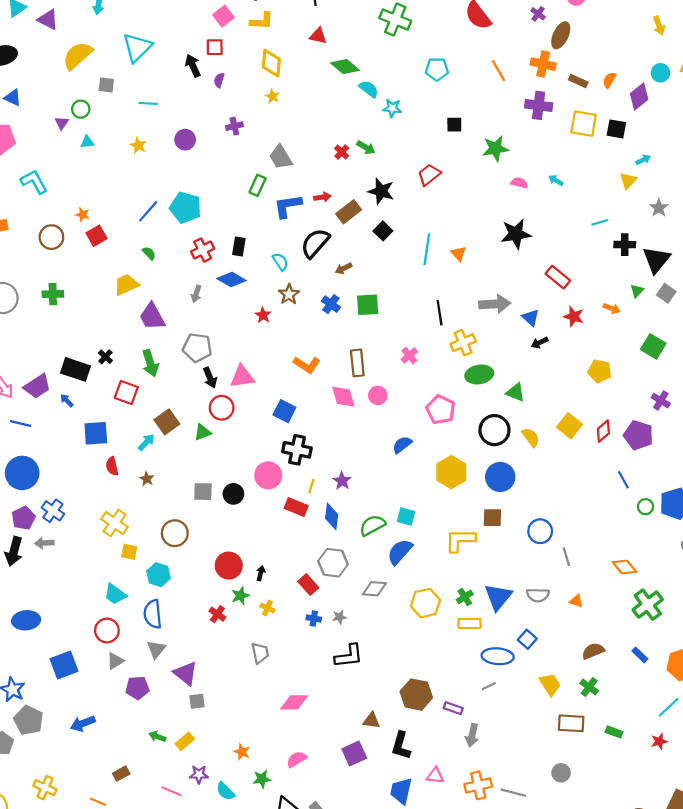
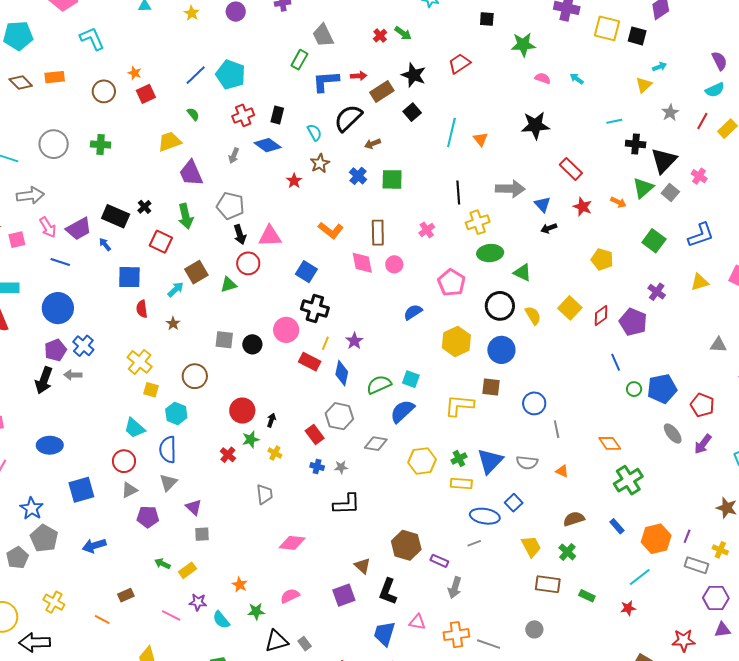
green triangle: (637, 291) -> (643, 188), size x1.6
purple triangle: (186, 673) -> (194, 507), size x0.7
brown triangle: (371, 721) -> (362, 566), turned 30

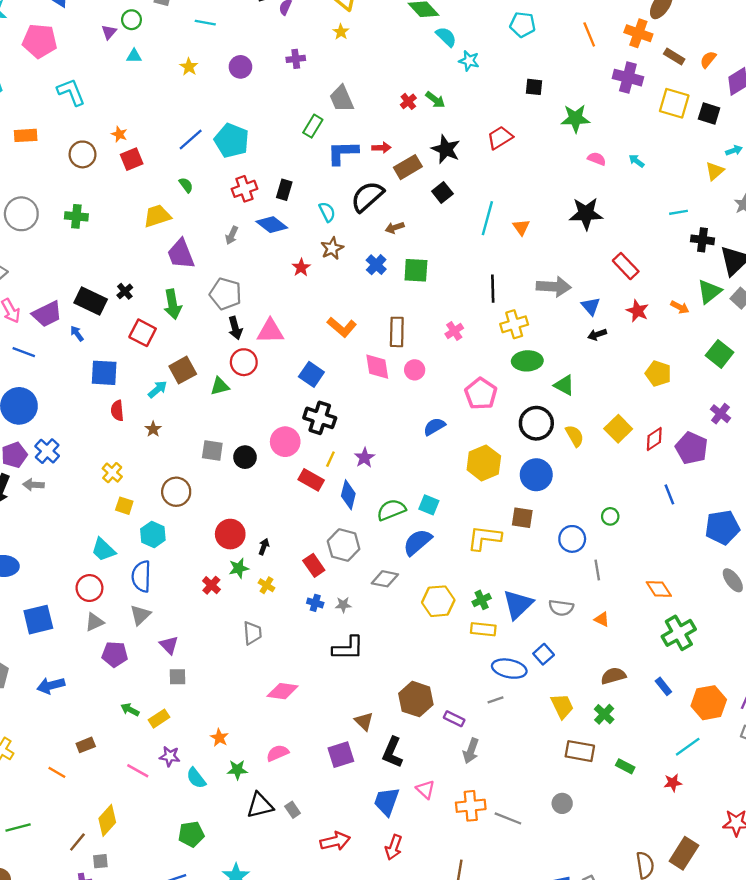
yellow cross: (140, 362) -> (112, 473), size x0.7
green circle: (634, 389) -> (610, 516), moved
pink triangle: (417, 622) -> (425, 790), turned 30

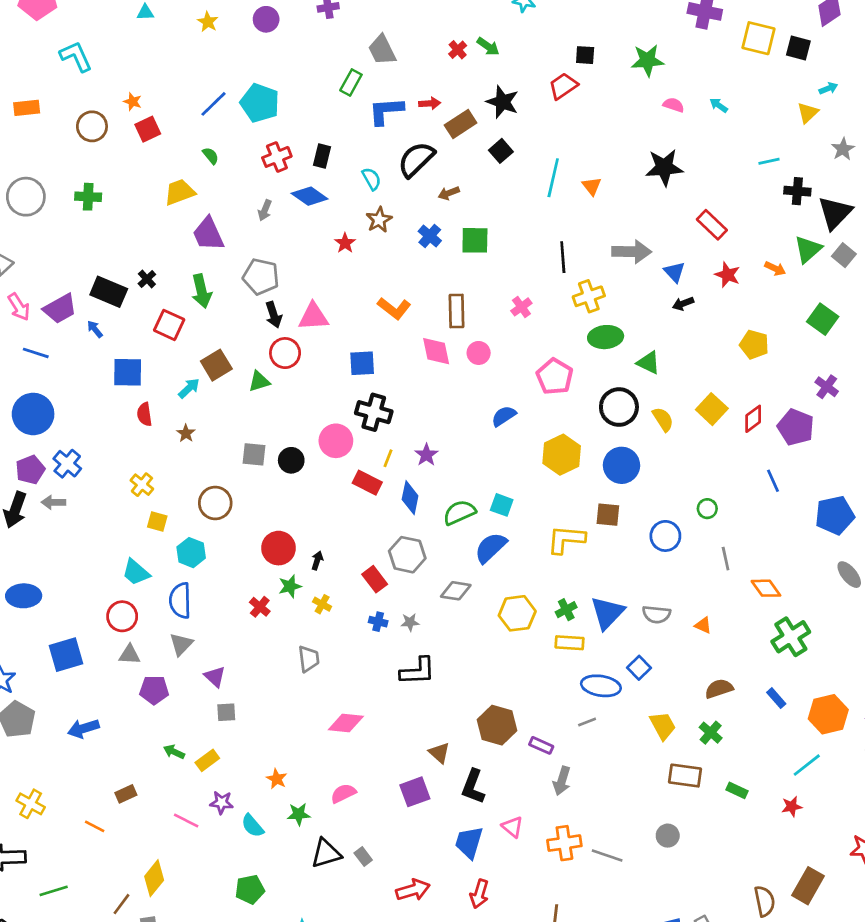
black square: (534, 87) -> (585, 55), moved
blue square: (311, 374) -> (362, 363), turned -35
gray line: (597, 570) -> (726, 559), moved
gray triangle: (95, 622) -> (130, 655), turned 30

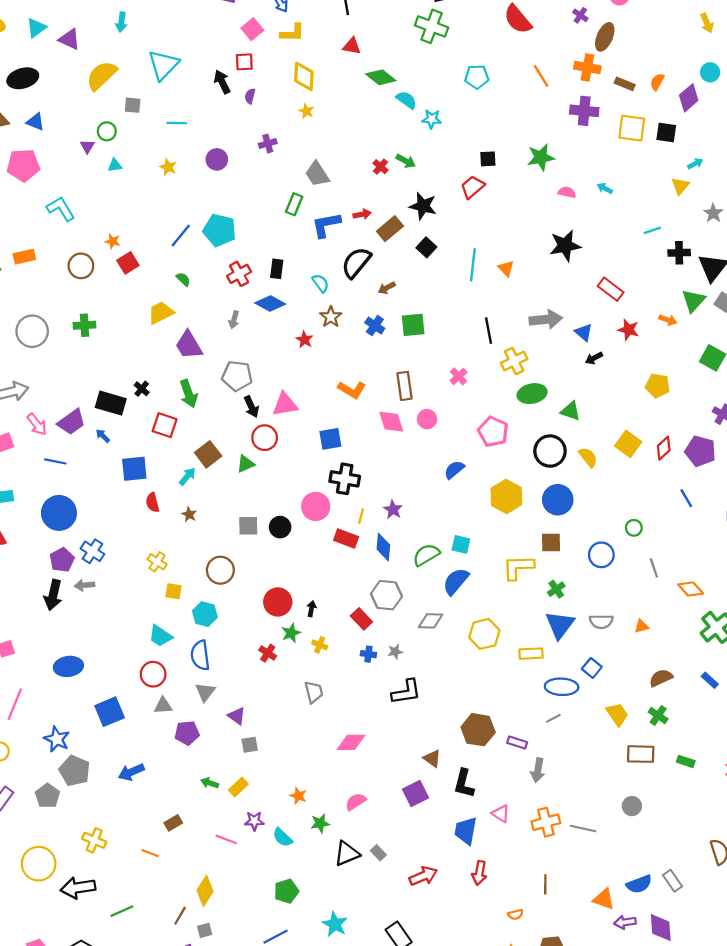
green cross: (566, 610) -> (556, 589), moved
orange triangle: (703, 625) -> (641, 626), turned -32

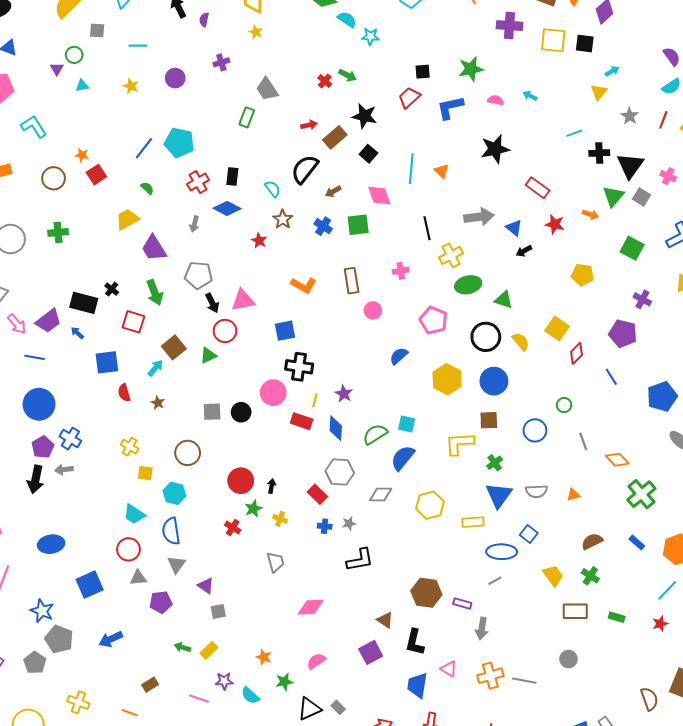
blue L-shape: (326, 225) -> (450, 108), moved
pink cross: (459, 376) -> (401, 271), turned 35
pink diamond: (391, 422) -> (379, 195), moved
red diamond: (664, 448) -> (576, 353), moved

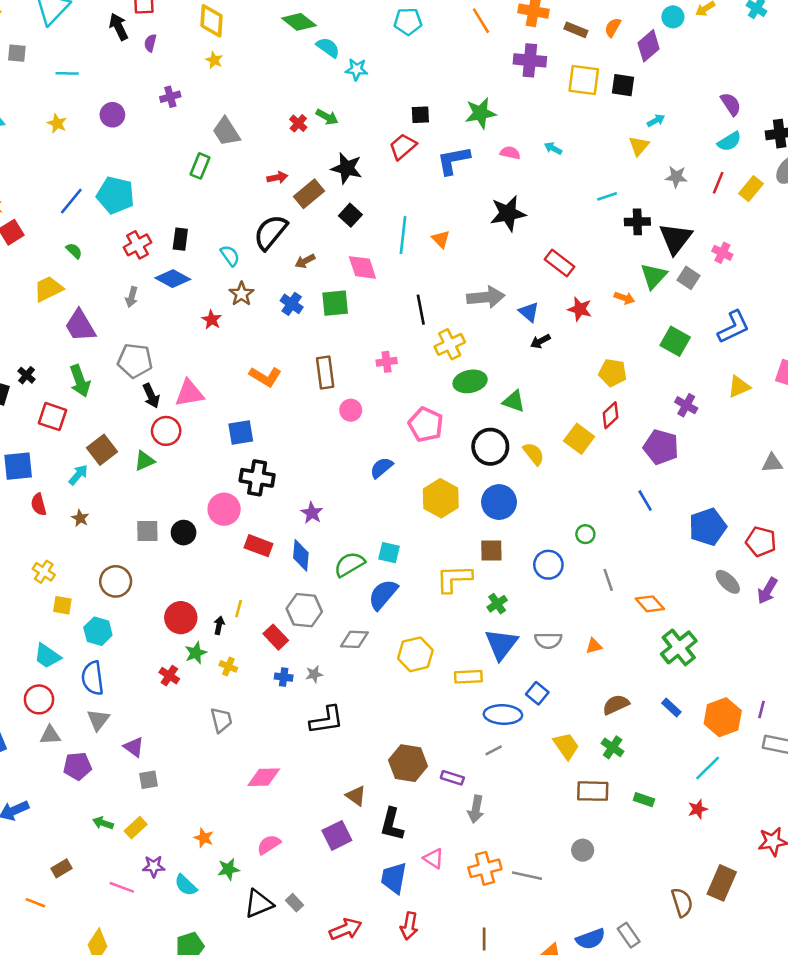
gray star: (630, 116) -> (676, 177), turned -30
red diamond: (576, 353) -> (611, 415), moved
yellow line: (315, 400) -> (239, 609), moved

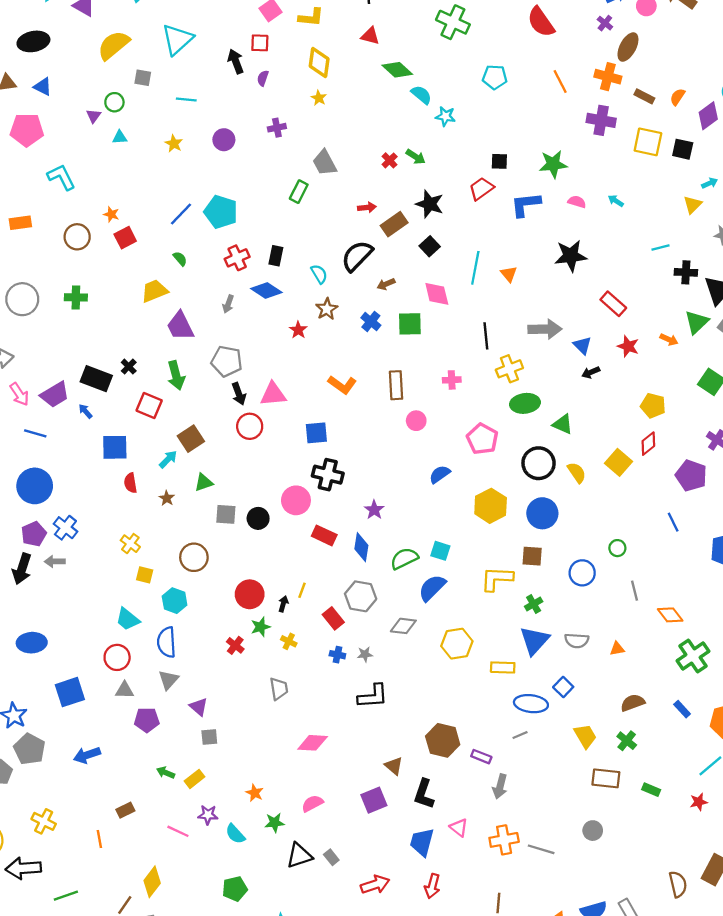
green triangle: (144, 461) -> (204, 482), moved
orange line: (35, 903) -> (99, 839), turned 54

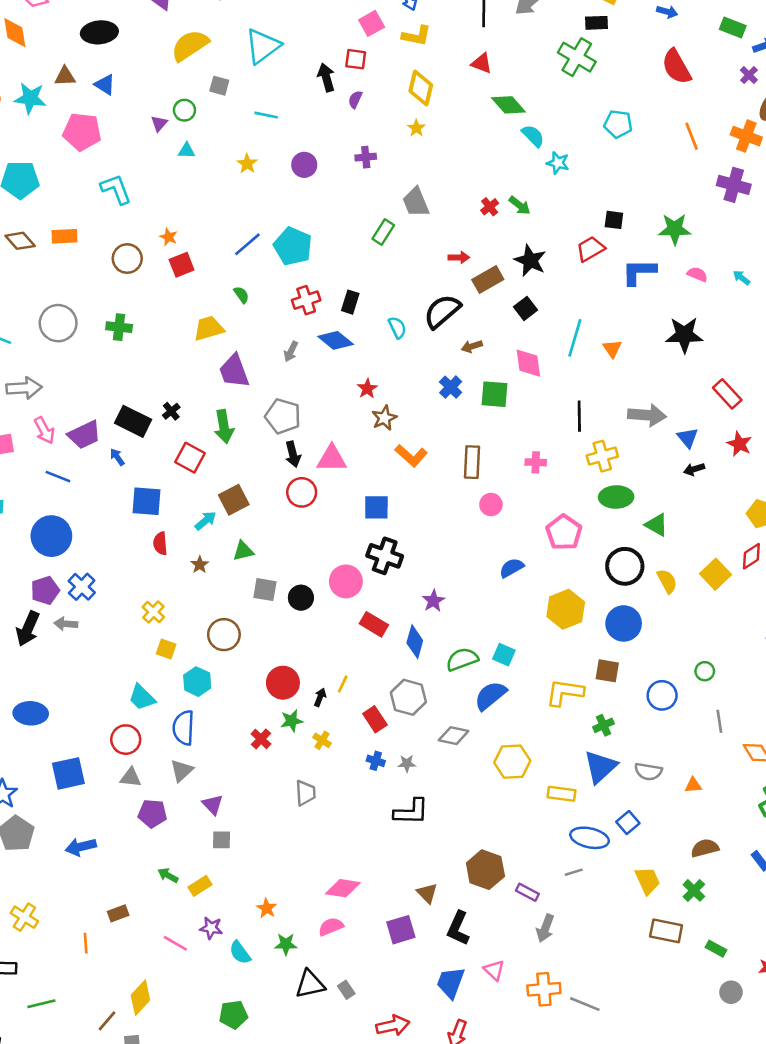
brown star: (327, 309) -> (384, 418), moved
pink diamond: (313, 743) -> (343, 888), moved
gray circle: (593, 831) -> (731, 992), moved

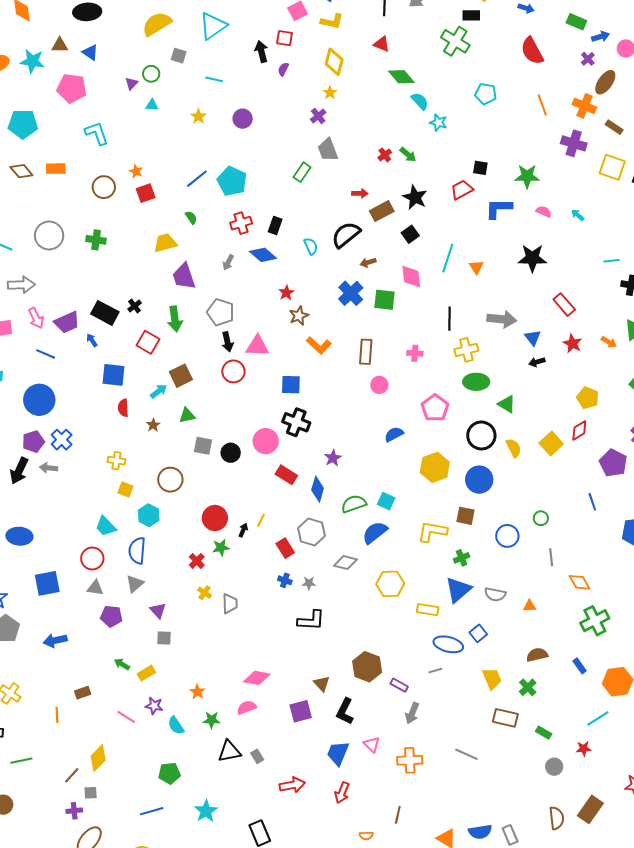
purple cross: (366, 157) -> (318, 116), moved, turned -35
blue cross: (451, 387) -> (351, 293), size x1.4
yellow cross: (153, 612) -> (116, 461), turned -36
yellow cross: (322, 740) -> (205, 593), moved
gray line: (585, 1004) -> (467, 754), moved

